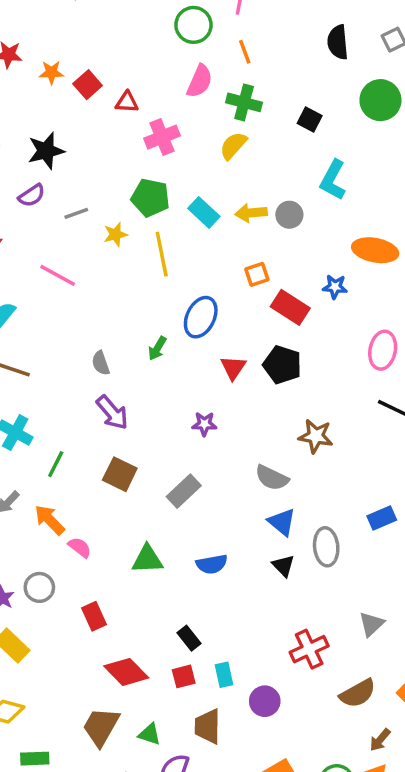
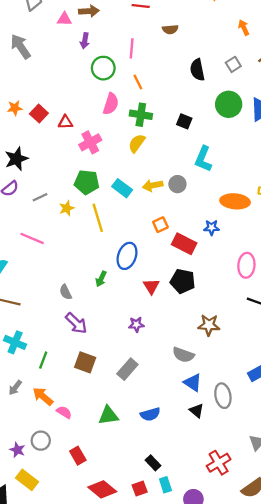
black rectangle: (189, 638) -> (153, 463), moved

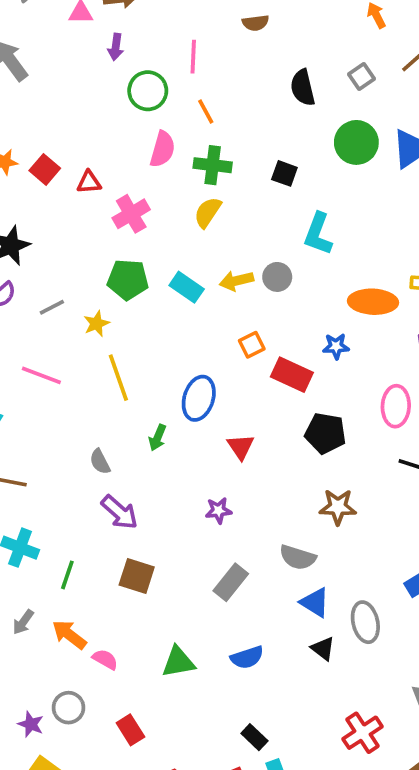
yellow line: (98, 218) -> (118, 378), moved
black pentagon: (183, 281) -> (325, 433), moved
gray rectangle: (127, 369) -> (231, 582), moved

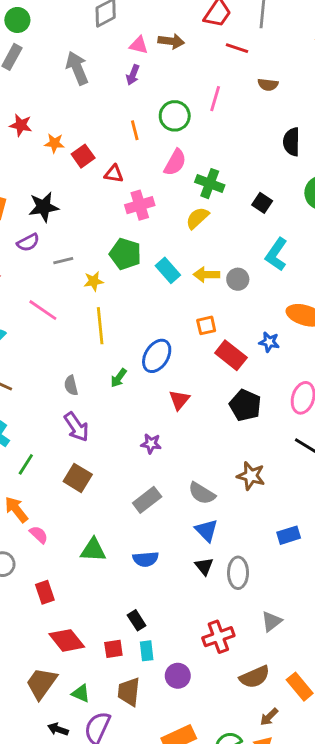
purple arrow: (116, 47) -> (133, 75), moved
orange line: (206, 112) -> (135, 130), moved
brown star: (338, 507) -> (251, 476), moved
gray ellipse: (365, 622) -> (238, 573), moved

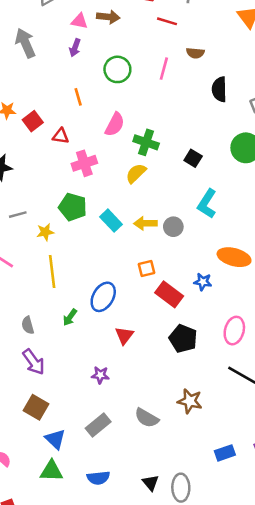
pink line: (215, 99) -> (164, 69), moved
green circle: (175, 116) -> (117, 69), moved
black semicircle: (291, 142) -> (219, 89), moved
blue triangle: (206, 530) -> (55, 439), moved

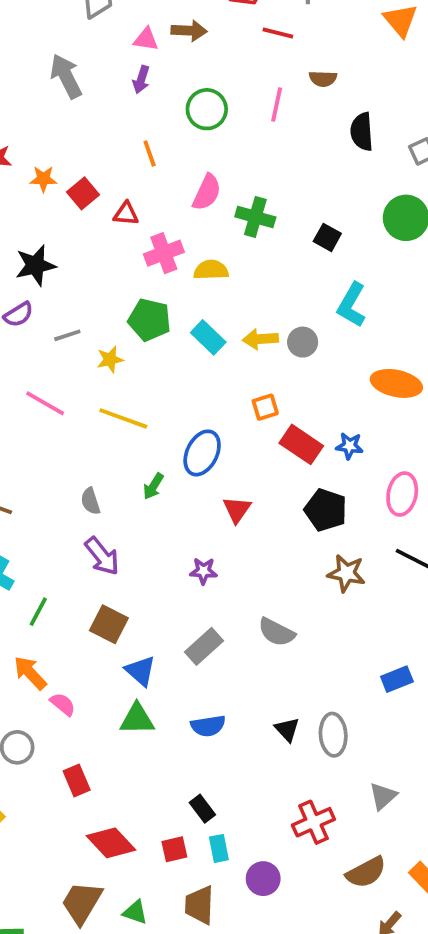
yellow semicircle: (136, 173) -> (211, 270), moved, turned 45
yellow line: (52, 271) -> (123, 418), turned -60
blue star: (203, 282) -> (349, 446), moved
brown star: (190, 401) -> (346, 573), moved

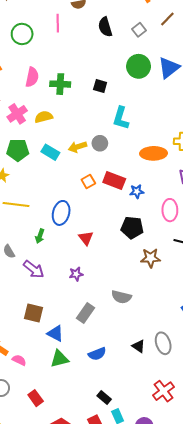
red rectangle: (301, 444) -> (114, 180), moved
purple arrow: (102, 556) -> (34, 269), moved

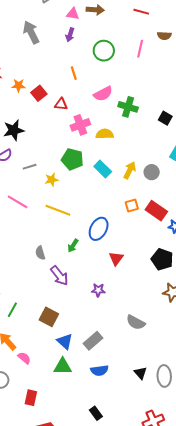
pink semicircle: (32, 77) -> (103, 94), turned 36
yellow arrow: (78, 147) -> (130, 170), turned 120
gray rectangle: (85, 313) -> (93, 341), moved
red rectangle: (36, 398) -> (31, 398), turned 35

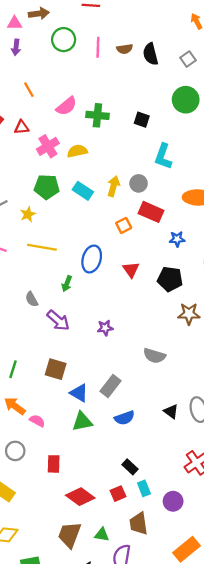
brown semicircle: (164, 36) -> (125, 49), moved
green circle: (104, 51) -> (64, 40), moved
red rectangle: (156, 211) -> (151, 212), moved
red triangle: (116, 258) -> (131, 270), moved

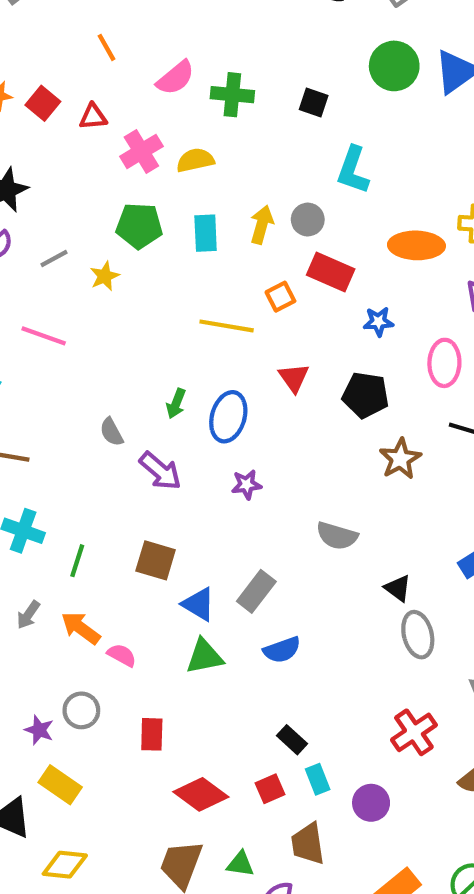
cyan rectangle: (83, 191) -> (206, 233), turned 54
yellow line: (42, 247) -> (227, 326), moved
blue ellipse: (92, 259) -> (228, 417), moved
brown star: (189, 314) -> (400, 459), turned -30
black triangle: (171, 412) -> (398, 588), moved

